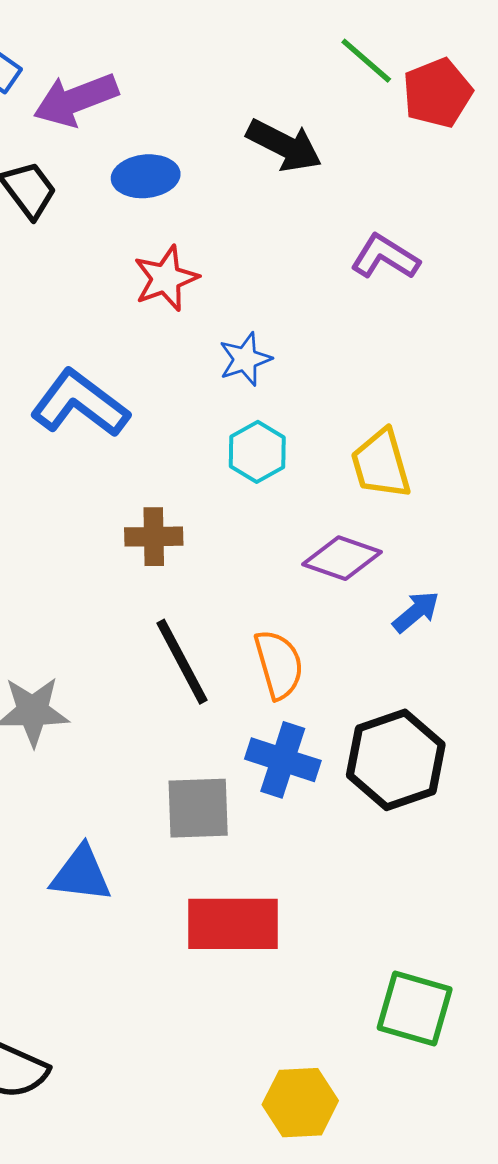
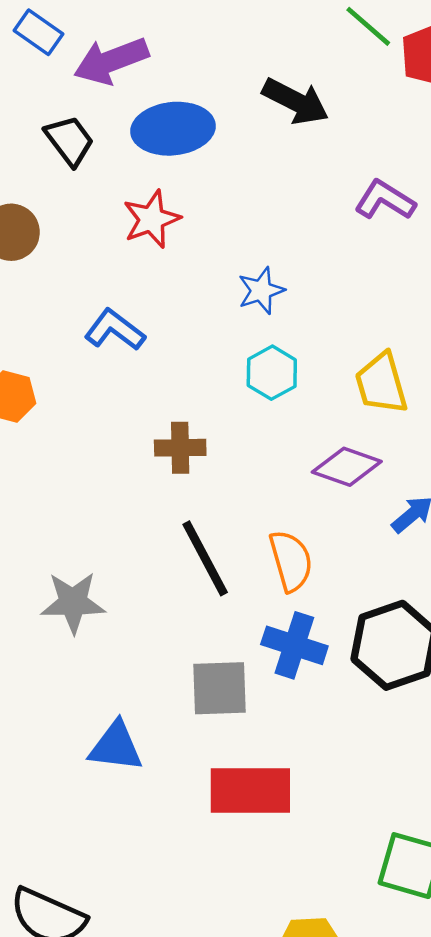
blue ellipse: (146, 176) -> (173, 129), size x1.4
red star: (166, 278) -> (152, 219), moved
blue L-shape: (80, 403) -> (115, 330), size x0.7

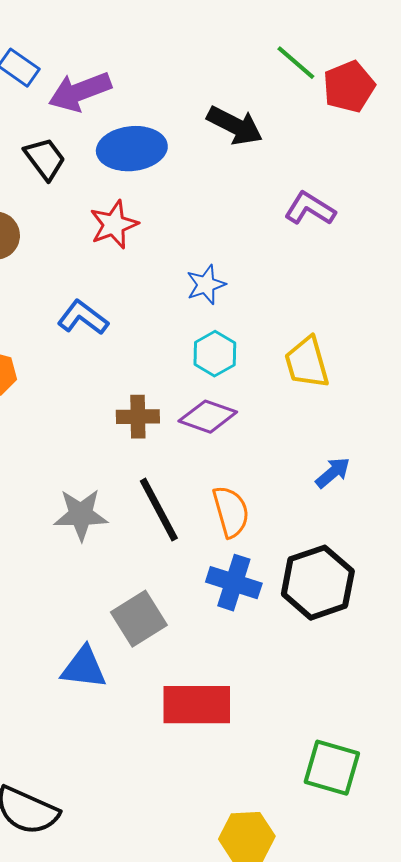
purple diamond: (347, 467) -> (208, 417), moved
gray star: (73, 602) -> (81, 515), moved
gray square: (219, 688) -> (139, 619), moved, turned -30

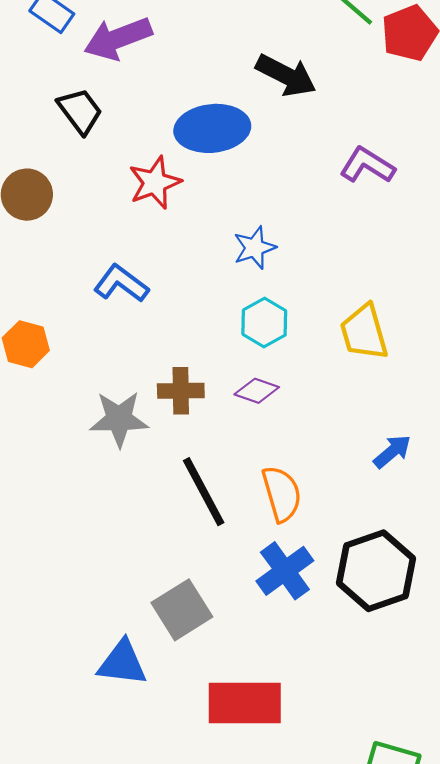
blue ellipse: (132, 149) -> (212, 128), moved
purple diamond: (208, 417) -> (257, 391), size x0.7
gray star: (81, 515) -> (119, 419), moved
blue cross: (234, 583) -> (285, 571), turned 36

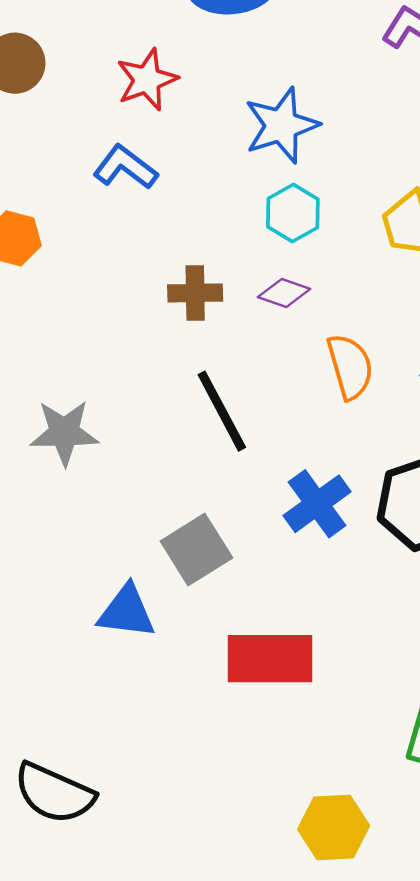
red star: (155, 183) -> (147, 80), moved
blue star: (255, 248) -> (281, 125), size x1.5
gray star: (119, 419) -> (64, 433), moved
orange semicircle: (282, 494) -> (350, 367), moved

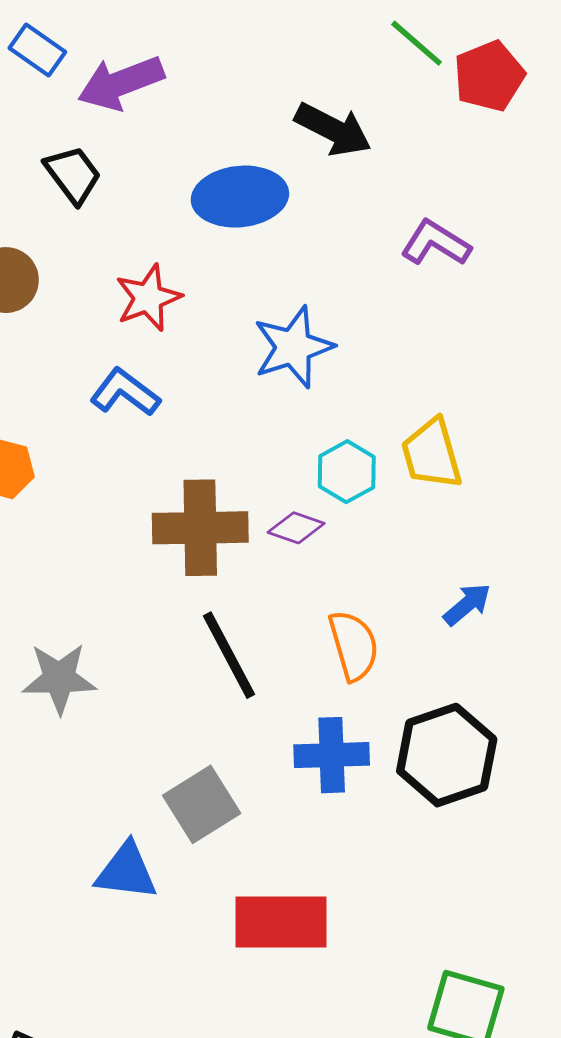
cyan hexagon: (293, 213) -> (347, 472), moved
brown cross: (195, 293) -> (200, 528), size x1.6
orange semicircle: (350, 367) -> (354, 646), moved
blue cross: (317, 504) -> (332, 755), turned 34

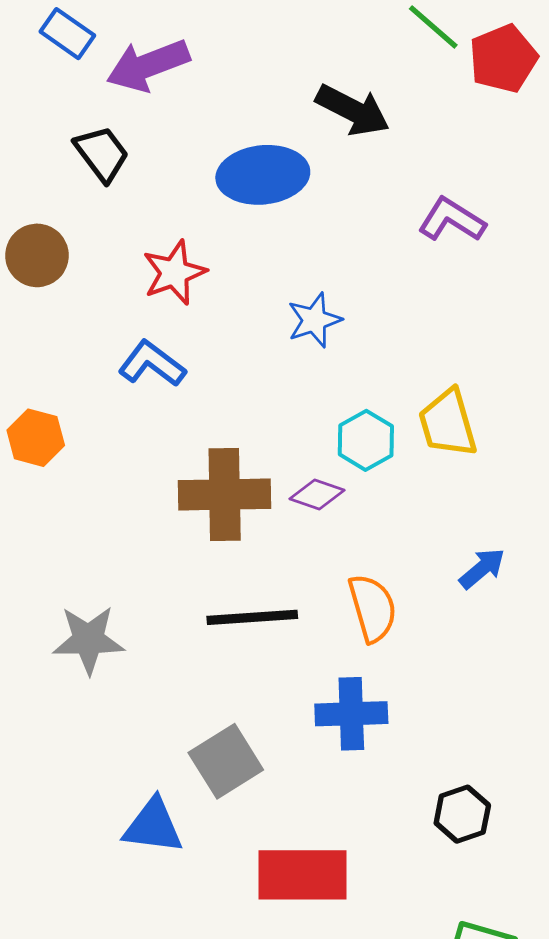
blue star: (293, 347) -> (314, 320), size x0.7
black line: (229, 655) -> (252, 617), turned -66
black hexagon: (447, 755) -> (462, 814), moved, size x0.6

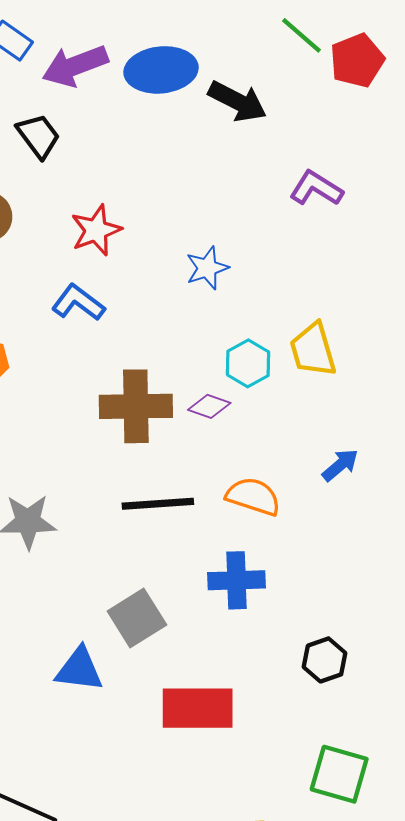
blue ellipse: (263, 175) -> (161, 70), moved
orange semicircle: (372, 608) -> (253, 496), turned -56

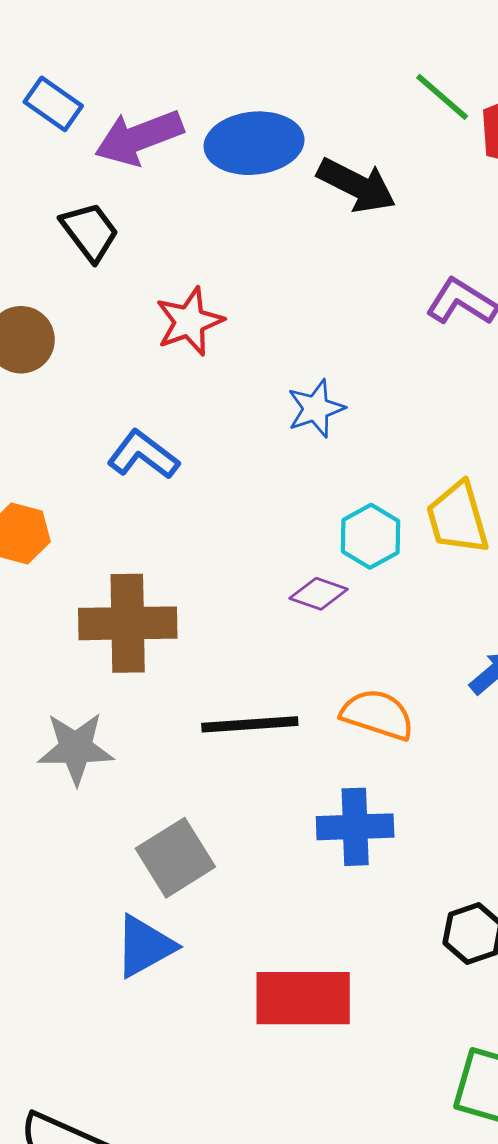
red star: (96, 230) -> (189, 321), moved
brown cross: (136, 406) -> (128, 623), moved
gray square: (137, 618) -> (175, 858), moved
blue triangle: (79, 669) -> (145, 946), turned -36

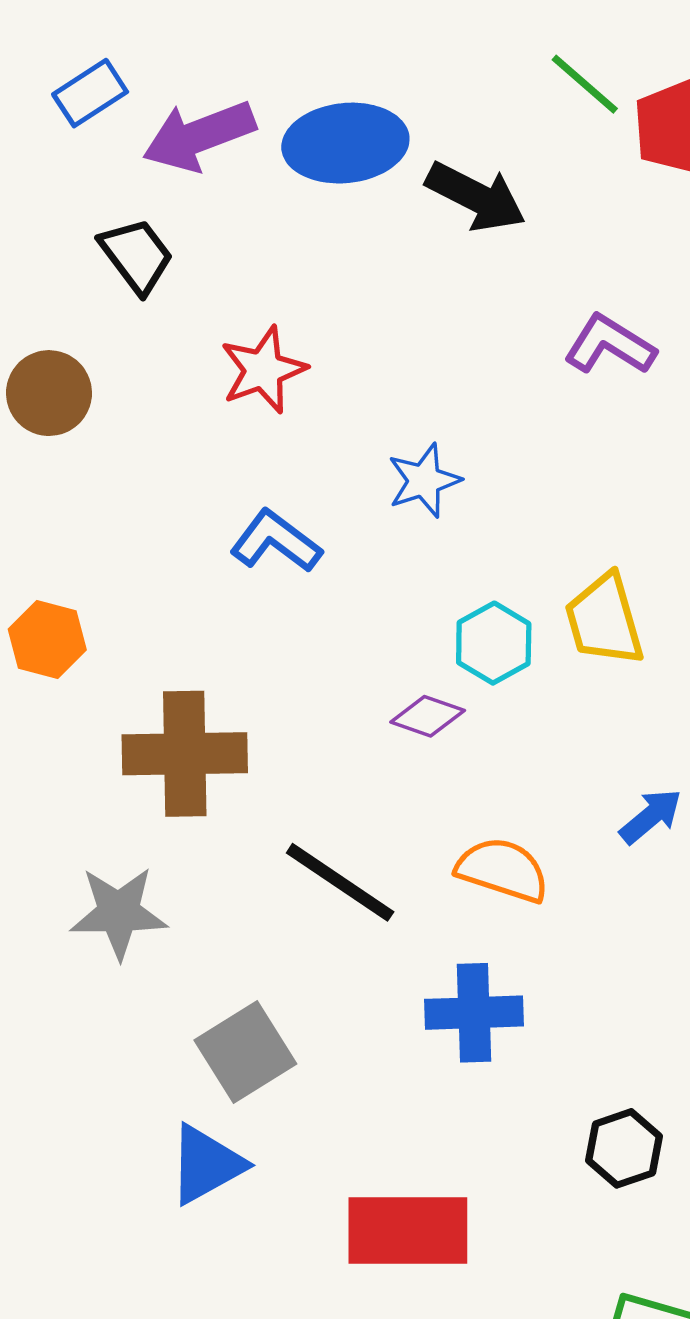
blue rectangle: (53, 104) -> (90, 93), turned -68
blue L-shape: (143, 455) -> (276, 541), moved
black line: (250, 724) -> (340, 882), turned 38

